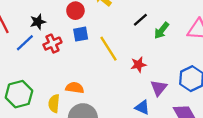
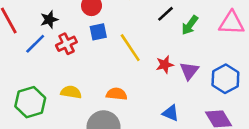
orange semicircle: (75, 88) -> (117, 94), moved
purple triangle: (159, 88) -> (189, 71), moved
yellow semicircle: (54, 104) -> (71, 92), moved, turned 96

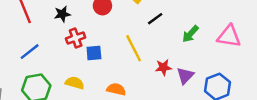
black line: (165, 14) -> (155, 19), moved
blue square: (98, 32) -> (94, 53), moved
blue line: (35, 44) -> (30, 52), moved

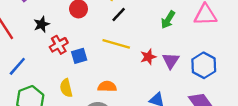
black line: (155, 19) -> (119, 14), moved
yellow line: (134, 48) -> (116, 44), turned -36
yellow semicircle: (75, 83) -> (66, 88), turned -108

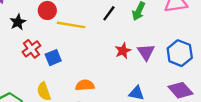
black line: (119, 14) -> (109, 13), moved
black star: (42, 24) -> (18, 22), moved
yellow line: (116, 44) -> (71, 25), moved

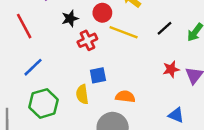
red cross: (31, 49) -> (87, 40), moved
blue square: (53, 58) -> (98, 75), moved

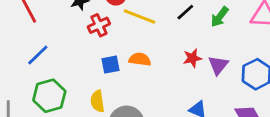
yellow semicircle: (82, 94) -> (97, 101), moved
orange semicircle: (125, 96) -> (140, 59), moved

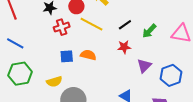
blue line: (38, 55) -> (15, 43), turned 66
red star: (192, 58) -> (124, 47), moved
yellow semicircle: (97, 101) -> (54, 82), turned -105

